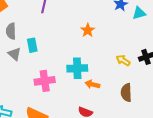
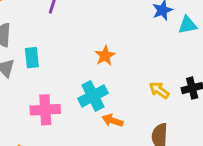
orange star: (88, 30) -> (105, 56), moved
cyan cross: (77, 68) -> (93, 96), turned -30

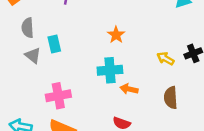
cyan cross: (93, 96) -> (110, 70), turned 30
pink cross: (45, 110) -> (58, 96), moved

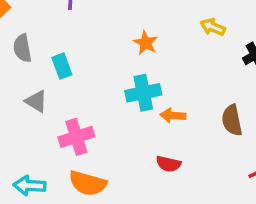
gray triangle: (33, 55) -> (36, 101), moved
yellow arrow: (165, 59) -> (213, 27), moved

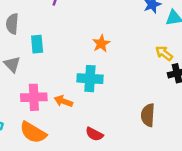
yellow arrow: (213, 27) -> (164, 53), moved
orange arrow: (173, 115) -> (63, 101), moved

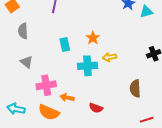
cyan rectangle: (37, 44) -> (65, 45), moved
yellow arrow: (164, 53) -> (110, 57), moved, turned -40
orange arrow: (63, 101) -> (67, 98), moved

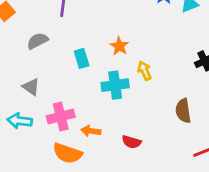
gray semicircle: (23, 31) -> (38, 41), moved, turned 70
yellow arrow: (110, 57) -> (144, 71), turned 80
cyan arrow: (16, 109) -> (20, 121), moved

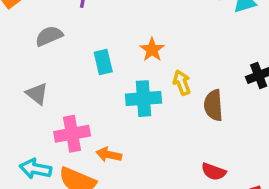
brown semicircle: (183, 111) -> (213, 105), moved
cyan arrow: (20, 121) -> (35, 169), moved
red semicircle: (132, 142) -> (214, 172), moved

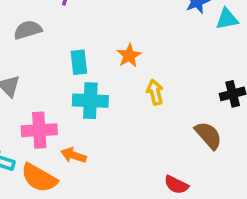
cyan cross: (144, 99) -> (90, 101), moved
brown semicircle: (213, 105) -> (208, 135), moved, turned 136

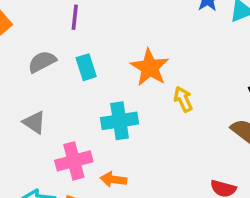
orange star: (129, 56) -> (150, 67), size x1.5
cyan rectangle: (79, 62) -> (86, 67), moved

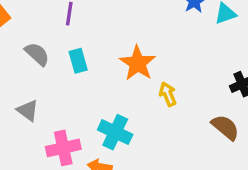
gray semicircle: (42, 62) -> (37, 54), turned 68
cyan cross: (120, 121) -> (115, 132), moved, turned 32

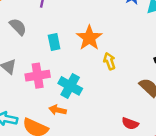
cyan rectangle: (78, 61) -> (54, 42), moved
pink cross: (63, 148) -> (38, 76), moved

